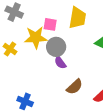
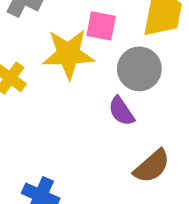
gray circle: (56, 47) -> (139, 69), moved

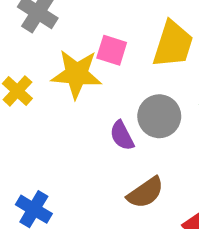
gray circle: (139, 69) -> (159, 116), moved

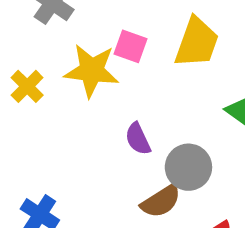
gray circle: (159, 116) -> (188, 167), moved

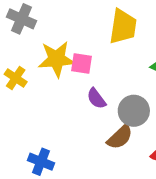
pink square: (130, 46) -> (82, 63), moved

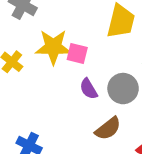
gray circle: (134, 111) -> (123, 89), moved

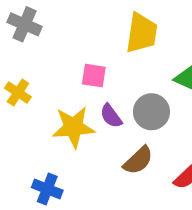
yellow star: (53, 47) -> (73, 127), moved

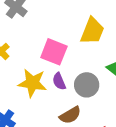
pink square: (94, 76) -> (54, 52), size x1.5

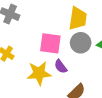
gray circle: (87, 85) -> (81, 43), moved

